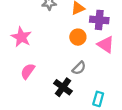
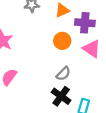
black cross: (63, 87) -> (61, 96), moved

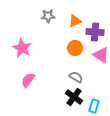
gray semicircle: (63, 74) -> (76, 77), turned -104

